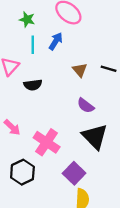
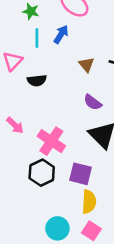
black hexagon: (22, 172) -> (42, 173), moved
purple square: (74, 173) -> (81, 174), turned -30

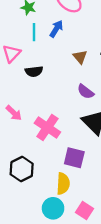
black hexagon: (42, 173) -> (22, 169), moved
yellow semicircle: (89, 202) -> (63, 184), moved

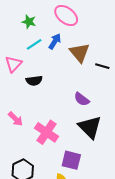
cyan line: (34, 32) -> (34, 44), turned 56
brown triangle: (80, 57) -> (80, 53), moved, size x1.5

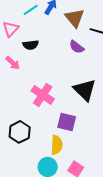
purple semicircle: (82, 99) -> (77, 47), moved
pink arrow: (16, 119) -> (13, 63), moved

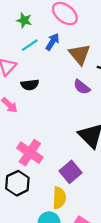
pink cross: (43, 95) -> (30, 153), moved
purple square: (67, 122) -> (71, 172), turned 36

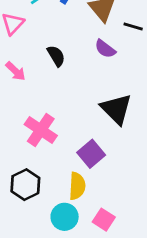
black semicircle: (30, 85) -> (56, 56), moved, turned -114
black hexagon: (17, 183) -> (25, 185), moved

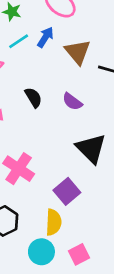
purple semicircle: (105, 49) -> (72, 102), moved
pink square: (104, 220) -> (79, 254), turned 30

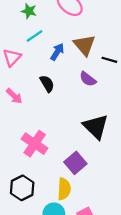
blue arrow: (45, 37) -> (57, 52), moved
purple semicircle: (72, 102) -> (88, 79), moved

